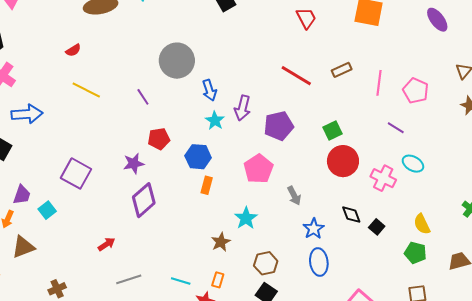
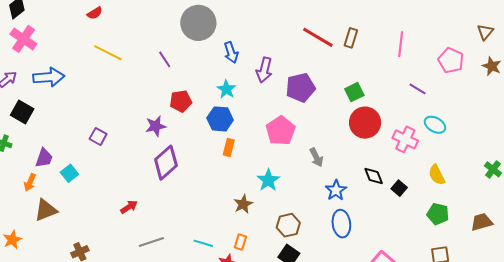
brown rectangle: (342, 70) -> (351, 38), moved, turned -48
pink pentagon: (416, 91) -> (451, 60), moved
cyan star: (215, 121) -> (226, 89), moved
purple square: (76, 174) -> (98, 136), size x0.6
yellow semicircle: (422, 224) -> (437, 175), moved

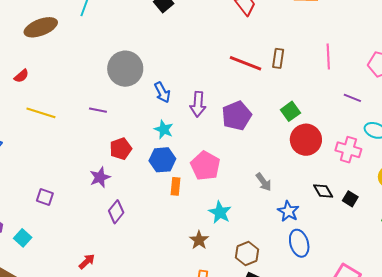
purple line: (165, 59) -> (98, 110), turned -36
pink pentagon: (281, 131) -> (205, 166), moved
purple diamond: (166, 163) -> (116, 212), size x0.7

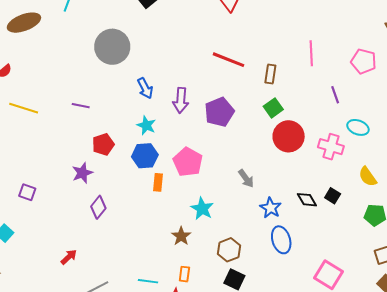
brown rectangle: (278, 58) -> (270, 74), moved
gray circle: (125, 69) -> (112, 47), moved
purple line: (352, 98) -> (335, 95), turned 48
black diamond: (323, 191) -> (307, 200), moved

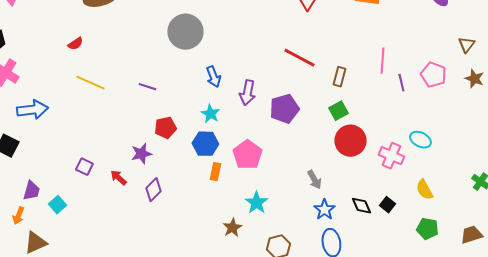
purple line: (335, 95) -> (401, 83), moved
gray arrow: (246, 178) -> (314, 180), moved
red arrow: (69, 257) -> (118, 178), moved, turned -102

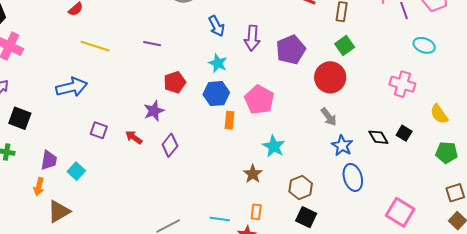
blue arrow: (32, 110) -> (72, 87), moved
cyan ellipse: (420, 140) -> (424, 45), moved
red circle: (350, 141) -> (330, 77), moved

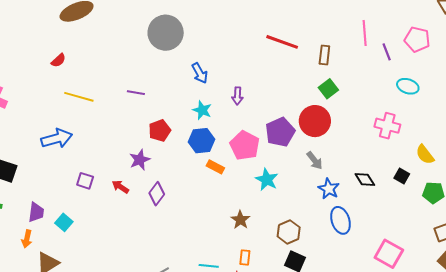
purple arrow: (252, 38) -> (237, 96), moved, size x0.7
purple pentagon: (291, 50) -> (280, 132), moved
orange rectangle: (229, 120) -> (215, 167), turned -66
black square: (404, 133) -> (402, 176), moved
cyan star: (274, 146) -> (267, 180), moved

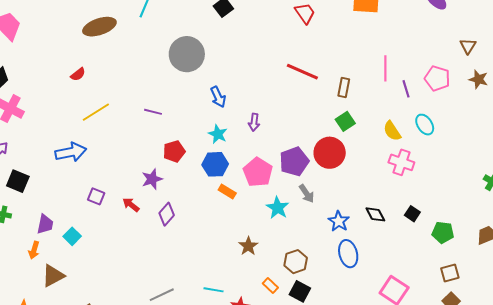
cyan ellipse: (408, 86) -> (425, 125), turned 35
yellow line: (79, 97) -> (96, 112), turned -52
yellow semicircle: (425, 155) -> (392, 131), moved
gray arrow: (315, 160) -> (307, 194), moved
orange rectangle: (245, 258) -> (270, 286), moved, turned -56

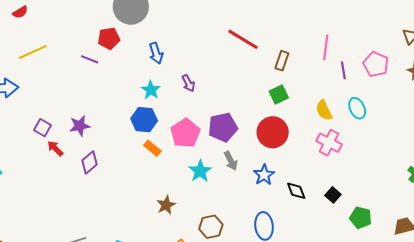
purple arrow: (254, 122) -> (188, 83), turned -42
red pentagon: (174, 151) -> (109, 38), moved
red circle: (330, 153) -> (273, 132), moved
purple square: (96, 196) -> (42, 128), moved
blue star: (339, 221) -> (264, 175), moved

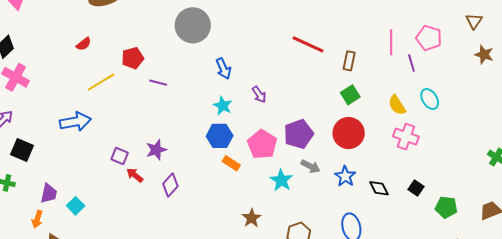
red pentagon: (109, 38) -> (133, 58), moved
pink pentagon: (376, 64) -> (429, 38), moved
gray arrow: (231, 161) -> (311, 166), turned -30

